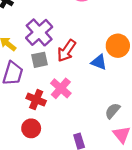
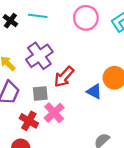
gray square: (40, 60) -> (40, 94), moved

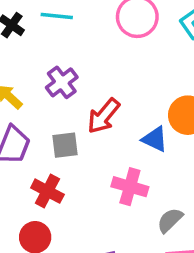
purple cross: (39, 56) -> (62, 82), size x0.7
pink cross: (54, 113) -> (130, 187), moved, turned -30

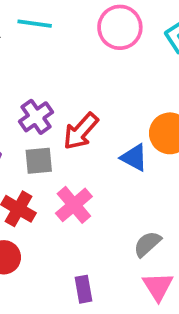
purple cross: (62, 82) -> (36, 117), moved
pink cross: (130, 187) -> (74, 205), moved, turned 32

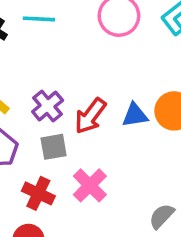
blue triangle: (134, 158) -> (135, 115), moved, turned -32

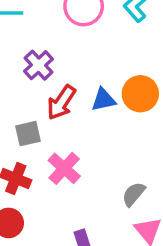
purple cross: (48, 106) -> (39, 65), moved

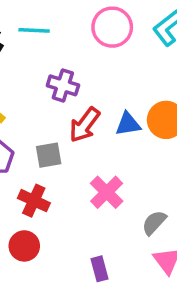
purple cross: (39, 65) -> (63, 85), turned -32
pink cross: (64, 168) -> (107, 192), moved

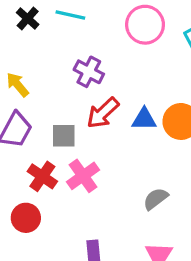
pink cross: (107, 192) -> (83, 176), moved
gray semicircle: (154, 223) -> (156, 199), moved

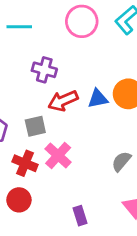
red arrow: (103, 113) -> (63, 101), turned 32

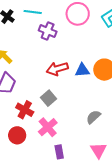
purple cross: (44, 70) -> (48, 31), moved
gray square: (35, 126) -> (48, 98), moved, turned -35
pink cross: (58, 156) -> (48, 127), moved

